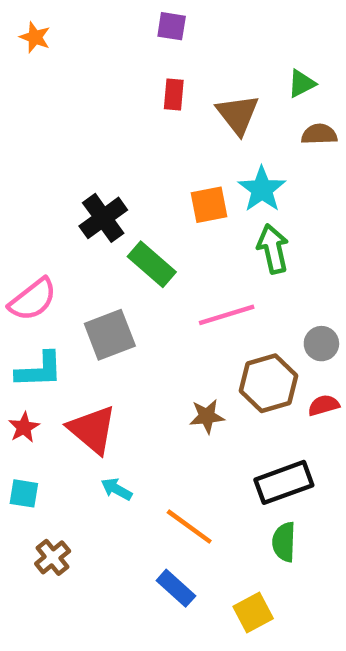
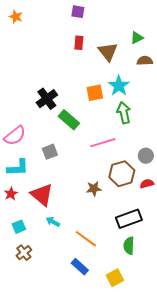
gray square: (110, 335) -> (50, 152), size x0.7
cyan square: (24, 493) -> (19, 227), moved, turned -32

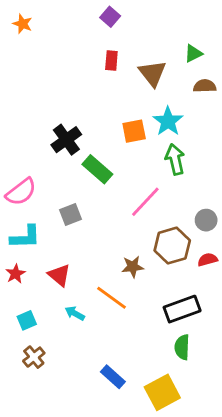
purple square: (78, 12) -> (110, 17), turned 32
pink line: (103, 143) -> (145, 202), turned -30
red triangle: (42, 195) -> (59, 275), size x0.7
orange line: (86, 239) -> (111, 298), moved
yellow square: (115, 278) -> (162, 392), size x1.4

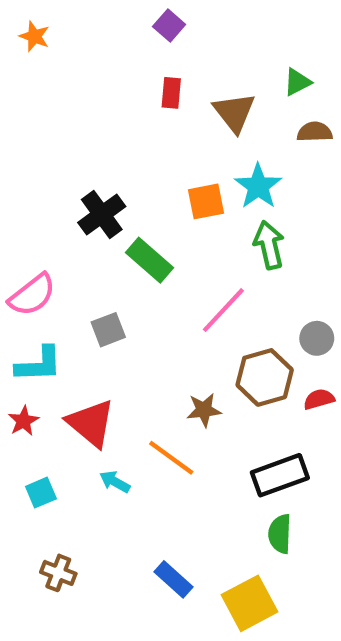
red triangle: (59, 275) -> (91, 423), size x1.4
brown cross: (34, 357) -> (58, 573), moved, turned -30

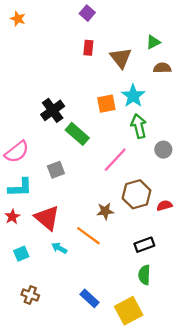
gray circle: (317, 338) -> (163, 150), moved
black rectangle: (280, 475) -> (144, 245), size x0.7

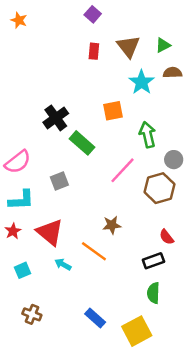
brown triangle: (121, 58) -> (128, 46), moved
cyan star: (133, 96) -> (142, 82), moved
brown hexagon: (136, 194) -> (159, 188), moved
red semicircle: (164, 206) -> (167, 237), moved, turned -112

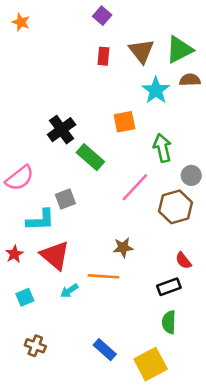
green triangle: (163, 45) -> (179, 50), size x1.6
cyan L-shape: (21, 200) -> (41, 220), moved
orange line: (94, 251) -> (103, 276), turned -32
cyan arrow: (63, 264) -> (69, 291), turned -63

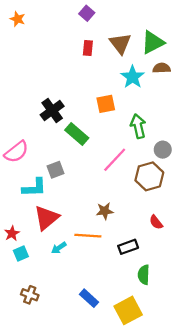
red star: (14, 254) -> (12, 233), moved
red triangle: (55, 255) -> (47, 218), turned 40
black rectangle: (169, 287) -> (128, 247), moved

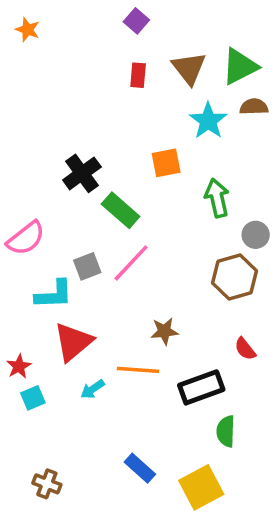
pink line: (115, 160) -> (131, 263), moved
black rectangle: (128, 247) -> (201, 387), size x1.4
brown cross: (30, 295) -> (47, 484), moved

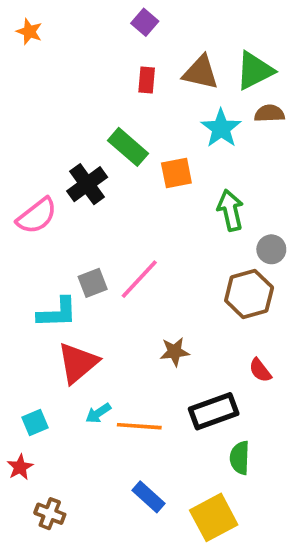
brown triangle: (189, 68) -> (201, 72), turned -39
green rectangle: (121, 210) -> (128, 147), moved
pink semicircle: (26, 238) -> (37, 216), moved
red star: (19, 366) -> (20, 467), moved
orange line: (138, 370) -> (139, 426), moved

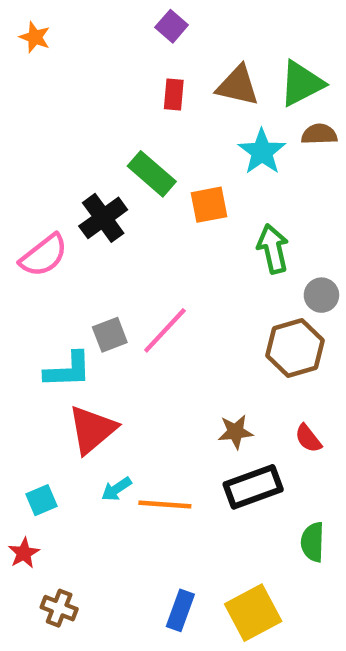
brown star: (175, 352) -> (235, 432), moved
green semicircle: (240, 458) -> (313, 542), moved
blue rectangle: (148, 497) -> (180, 610), moved, turned 68

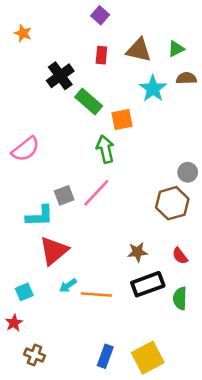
orange star: (35, 37) -> (23, 33), moved
green triangle: (302, 83) -> (176, 49), size x0.6
black cross: (103, 218) -> (60, 76), moved
green arrow: (273, 249) -> (105, 149), moved
green semicircle: (313, 542) -> (180, 298), moved

